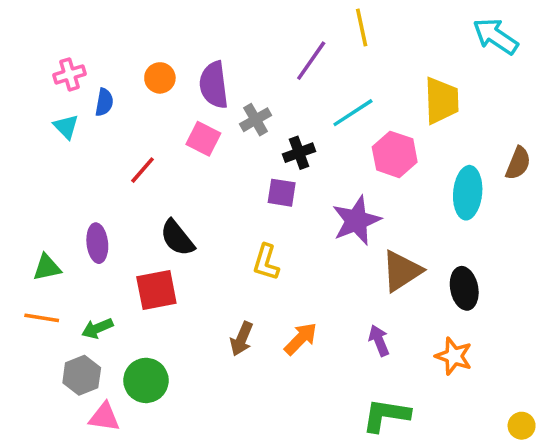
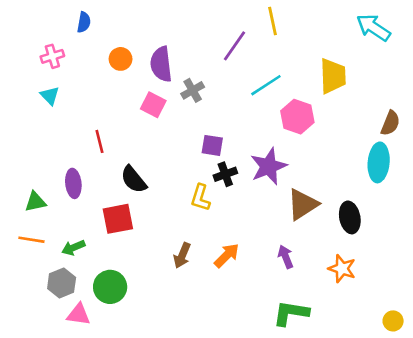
blue semicircle: (104, 102) -> (84, 22), moved
black cross: (299, 153) -> (225, 174), moved
red line: (143, 170) -> (100, 141), moved, turned -55
cyan ellipse: (468, 193) -> (379, 162), moved

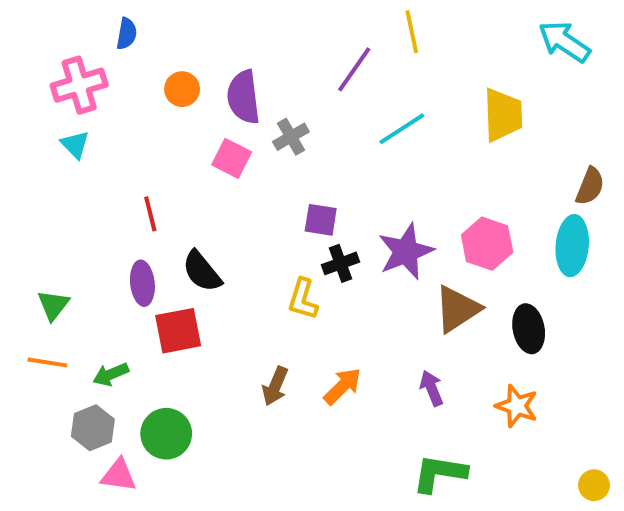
pink cross: (52, 56) -> (79, 85), size x1.5
pink hexagon: (297, 117) -> (487, 244), moved
purple ellipse: (73, 183) -> (142, 283), moved
green triangle: (35, 202) -> (53, 305), turned -40

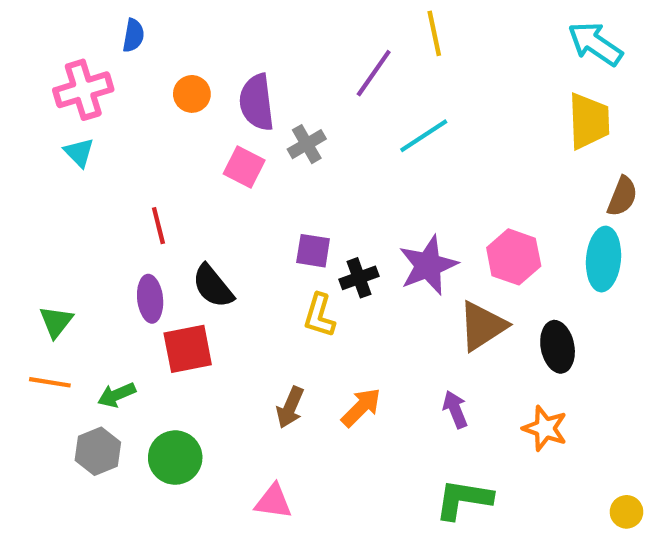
yellow trapezoid: (503, 115) -> (589, 121), moved
purple square: (321, 220) -> (313, 251), moved
pink triangle: (119, 475) -> (273, 501), moved

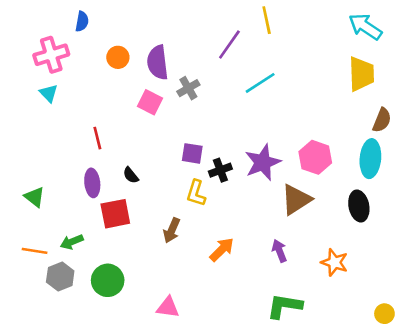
black semicircle: (213, 286) -> (131, 175), size x0.6
green triangle: (56, 322) -> (35, 197), turned -30
black ellipse: (558, 347) -> (359, 206), moved
orange line: (50, 382) -> (35, 251), moved
brown arrow: (290, 407) -> (172, 230), moved

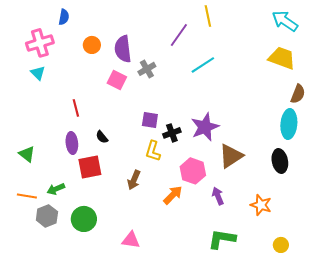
yellow trapezoid: (361, 74) -> (282, 58), turned -68
pink hexagon: (315, 157) -> (193, 171), moved
yellow circle: (384, 314) -> (281, 245), moved

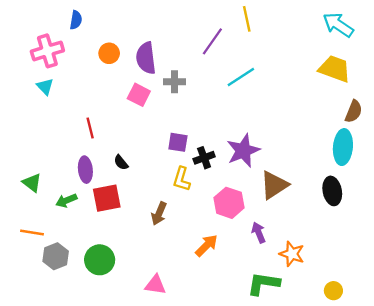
gray cross: (147, 69) -> (174, 82), turned 30
green arrow: (56, 189) -> (66, 200), moved
orange arrow: (173, 195) -> (206, 246), moved
orange star: (261, 205) -> (292, 254), moved

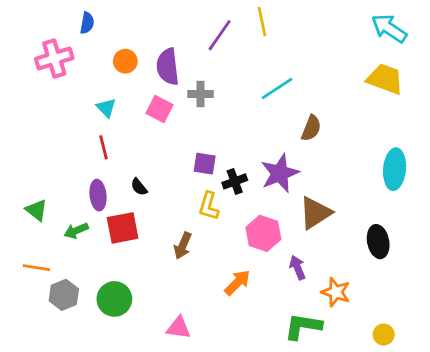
yellow line: (247, 19) -> (262, 22), moved
purple line: (212, 41) -> (220, 35), moved
cyan triangle: (45, 87) -> (106, 108), moved
brown semicircle: (354, 111) -> (311, 128), moved
black ellipse: (332, 191) -> (378, 242), moved

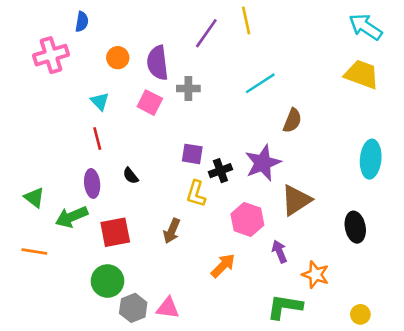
red square: (123, 228) -> (115, 232), moved
green arrow: (76, 231) -> (72, 217), size x1.4
gray hexagon: (64, 295) -> (133, 308), moved

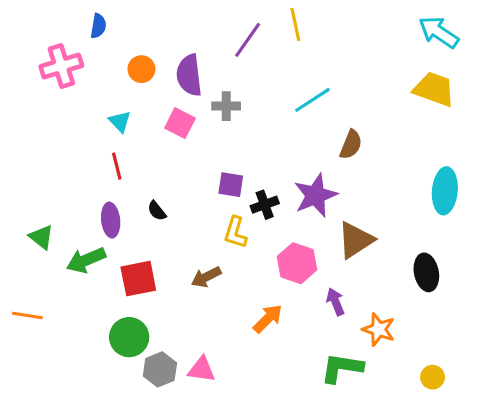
brown arrow: (172, 231) -> (206, 277), turned 40
orange line: (34, 251) -> (27, 316), moved

